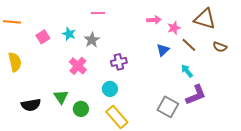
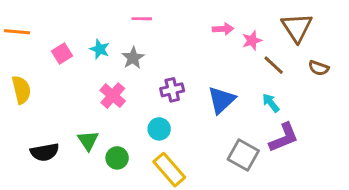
brown triangle: (205, 19) -> (297, 27), turned 40
blue triangle: (163, 50) -> (221, 100), moved, size x1.5

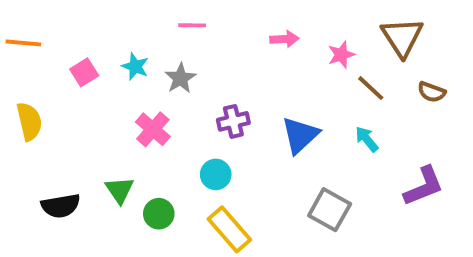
pink arrow: (223, 29) -> (284, 39), moved
purple L-shape: (284, 138) -> (424, 186), moved

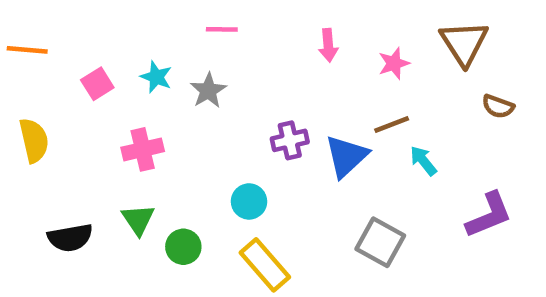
pink arrow: (284, 39) -> (328, 45), turned 88
brown line: (371, 88) -> (392, 125), moved, turned -64
purple cross: (233, 121) -> (290, 140), moved
pink cross: (153, 129) -> (143, 149), moved, turned 36

